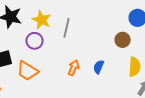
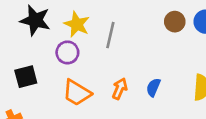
brown circle: (123, 40) -> (175, 22), moved
orange trapezoid: (28, 71) -> (77, 93), moved

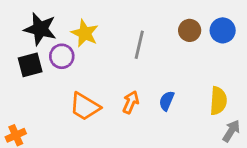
gray line: (110, 35) -> (139, 45), moved
purple circle: (67, 52) -> (62, 56), moved
black square: (26, 77) -> (30, 65), moved

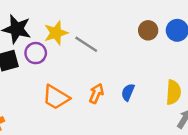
yellow star: (85, 33) -> (56, 33), turned 30
gray line: (139, 45) -> (86, 44), moved, turned -70

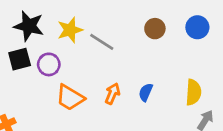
brown circle: (148, 30) -> (155, 29), moved
purple circle: (36, 53) -> (49, 64), moved

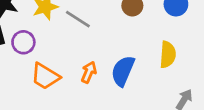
blue semicircle: (146, 92) -> (123, 71), size x1.6
yellow semicircle: (193, 92) -> (168, 55), moved

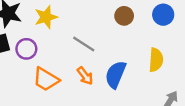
gray line: (78, 19) -> (84, 44), moved
orange arrow: (89, 72) -> (85, 76), turned 120

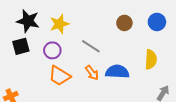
purple circle: (26, 49) -> (52, 50), moved
blue semicircle: (116, 75) -> (117, 72), turned 70

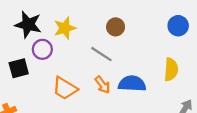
brown circle: (124, 23) -> (116, 27), moved
black square: (21, 46) -> (19, 68), moved
purple circle: (52, 50) -> (42, 49), moved

